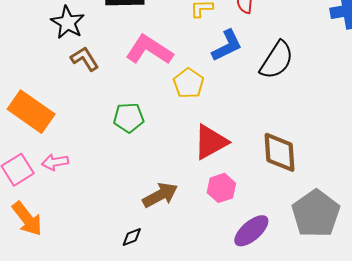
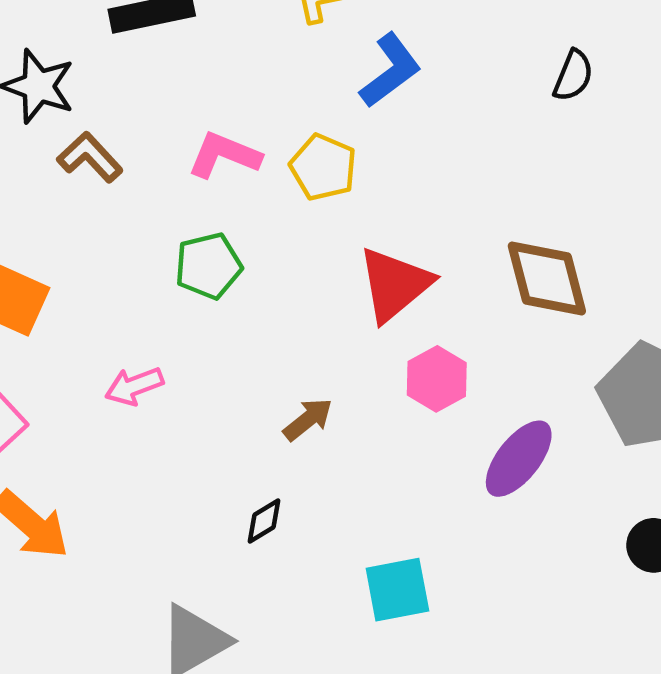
pink L-shape: (149, 50) -> (224, 155), moved, size x0.7
black semicircle: (277, 60) -> (573, 76), moved, size x0.6
pink arrow: (55, 162) -> (134, 386), moved
brown arrow: (160, 195) -> (308, 419), size x0.7

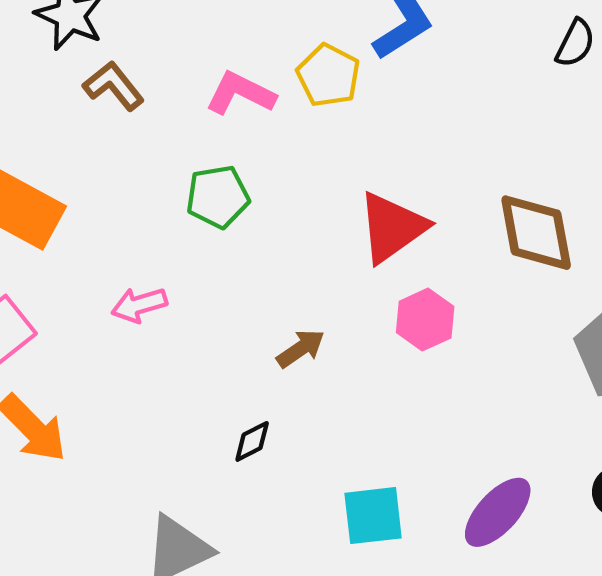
yellow pentagon: (323, 167) -> (328, 75), moved
purple ellipse: (519, 459) -> (498, 512), moved

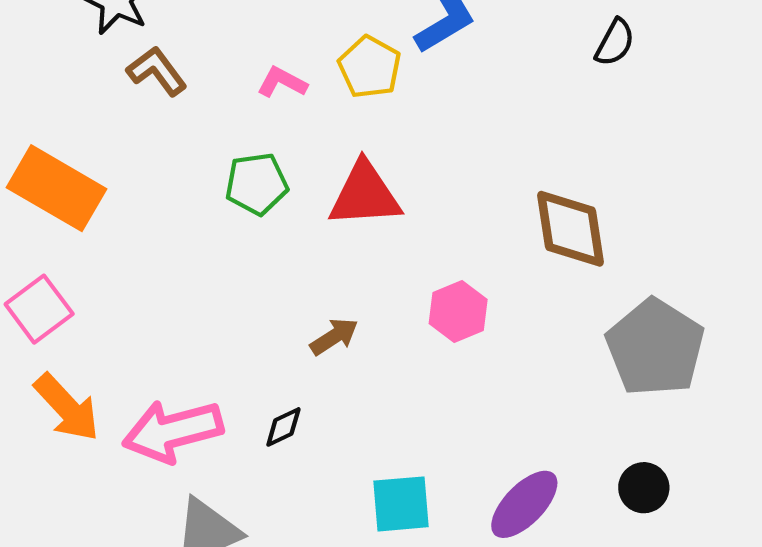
pink L-shape: (240, 93) -> (282, 82), size x0.7
red triangle: (392, 227) -> (365, 195), moved, turned 30
pink arrow: (139, 305) -> (173, 431), moved, size x1.8

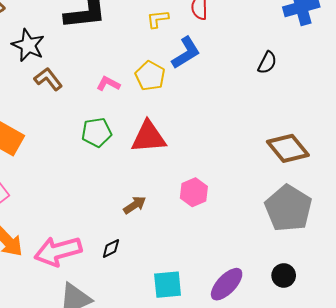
brown diamond: (571, 229) -> (288, 148), moved, turned -30

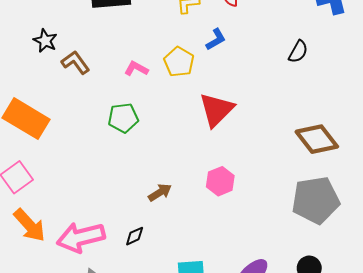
black star: (28, 45) -> (45, 41), moved, size x0.7
blue L-shape: (186, 53) -> (216, 39), size x0.7
red triangle: (149, 137) -> (217, 110), moved, turned -42
gray pentagon: (288, 208) -> (316, 200), turned 30

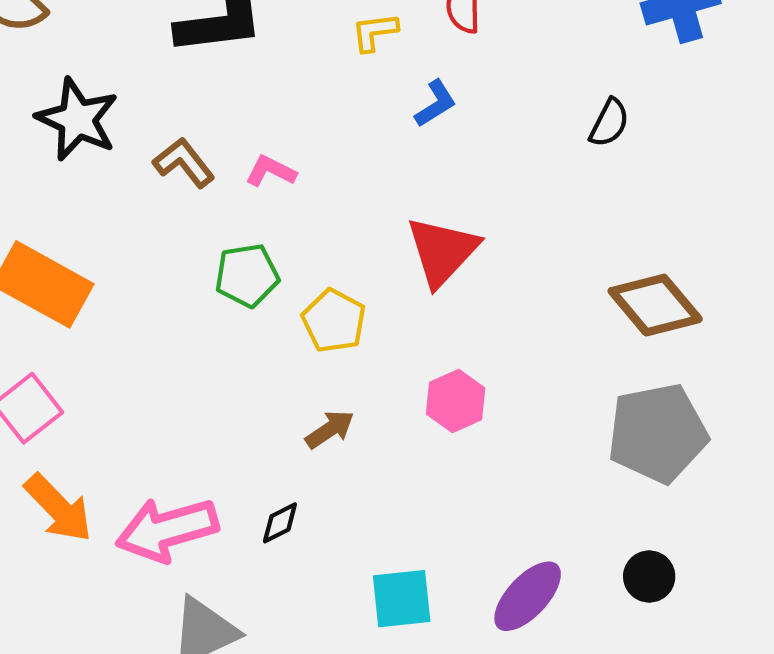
black star: (45, 41) -> (77, 119), size x1.6
brown L-shape: (76, 62) -> (184, 163), moved
yellow pentagon: (179, 62) -> (334, 321), moved

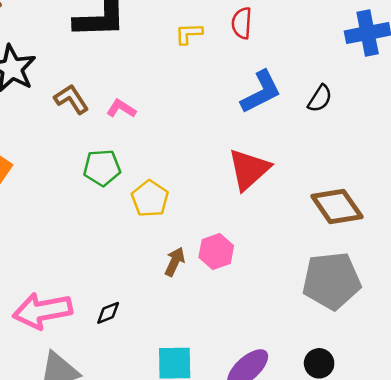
blue L-shape: (436, 104) -> (261, 92), moved, size x1.6
red triangle: (442, 251) -> (249, 169), moved
brown arrow: (330, 429) -> (175, 262), moved, turned -36

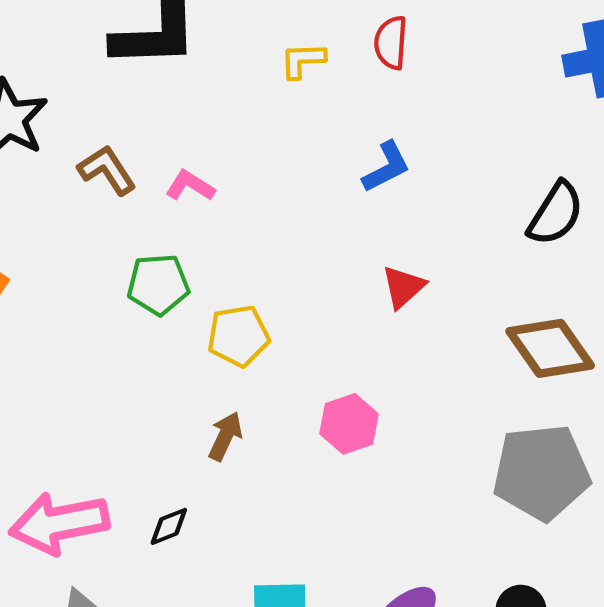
blue L-shape: (261, 92) -> (386, 167), moved, size x0.7
black semicircle: (320, 98) -> (556, 214), moved, size x1.4
red triangle: (249, 169) -> (403, 287), size x0.6
yellow pentagon: (150, 199) -> (238, 336), turned 30
brown arrow: (175, 262) -> (225, 436), moved

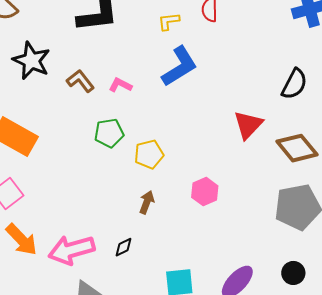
blue L-shape: (386, 167) -> (179, 66), moved, size x1.6
red triangle: (403, 287) -> (248, 125), moved, size x1.4

